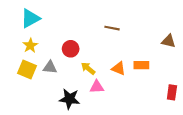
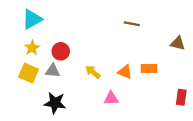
brown line: (112, 28) -> (132, 24), moved
red circle: (71, 49) -> (61, 51), moved
pink triangle: (97, 87) -> (111, 98), moved
black star: (70, 99) -> (55, 103), moved

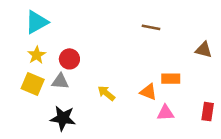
yellow arrow: (93, 72) -> (106, 93), moved
orange triangle: (125, 72) -> (148, 92), moved
pink triangle: (111, 98) -> (166, 113), moved

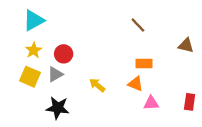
brown line: (151, 27) -> (138, 25), turned 35
orange rectangle: (171, 79) -> (144, 64), moved
gray triangle: (60, 81) -> (55, 74), turned -35

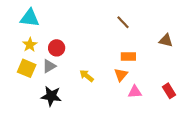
cyan triangle: (34, 20) -> (30, 18), turned 36
orange triangle: (136, 84) -> (121, 75), turned 48
red rectangle: (190, 102) -> (169, 91), turned -40

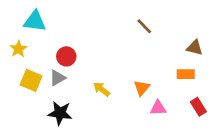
yellow star: (30, 45) -> (18, 49), moved
orange rectangle: (128, 56) -> (186, 74), moved

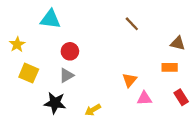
cyan triangle: (35, 21) -> (50, 19), moved
red circle: (66, 56) -> (70, 51), moved
gray triangle: (57, 78) -> (66, 75), moved
yellow arrow: (101, 89) -> (93, 110), moved, turned -70

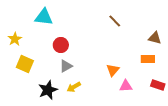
gray triangle: (66, 75) -> (66, 66), moved
red rectangle: (181, 97) -> (158, 85), turned -40
black star: (55, 103) -> (48, 90), turned -30
yellow arrow: (93, 110) -> (74, 87), moved

